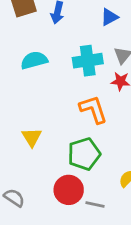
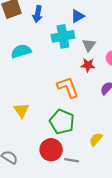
cyan cross: (88, 61) -> (63, 36), moved
green pentagon: (84, 154) -> (62, 122), turned -30

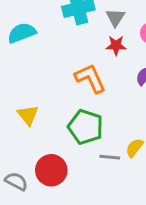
red circle: (51, 150) -> (51, 170), moved
gray line: (72, 160) -> (110, 157), moved

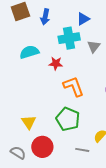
red star: (116, 45) -> (56, 63), moved
yellow triangle: (28, 115) -> (29, 122), moved
gray line: (110, 157) -> (82, 150), moved

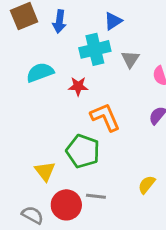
green pentagon: (68, 119) -> (83, 151), moved
gray line: (82, 150) -> (96, 196), moved

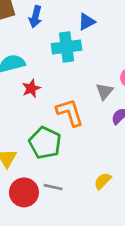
gray triangle: (130, 59) -> (104, 91), moved
red star: (78, 86) -> (31, 88), moved, turned -30

